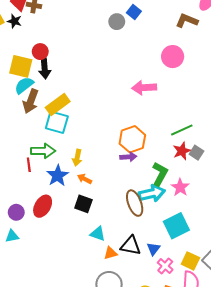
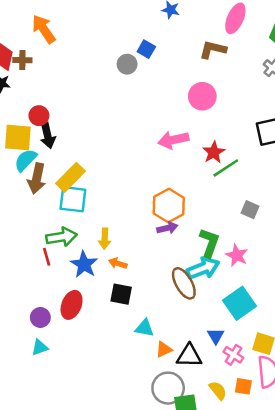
green line: (182, 130) -> (226, 168), moved
red star: (182, 151) -> (214, 152), moved
black triangle: (131, 246) -> (189, 356), moved

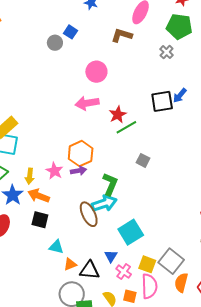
pink circle: (202, 96) -> (96, 72), moved
pink star: (237, 255) -> (54, 171), moved
orange arrow: (118, 263) -> (39, 196), size x1.5

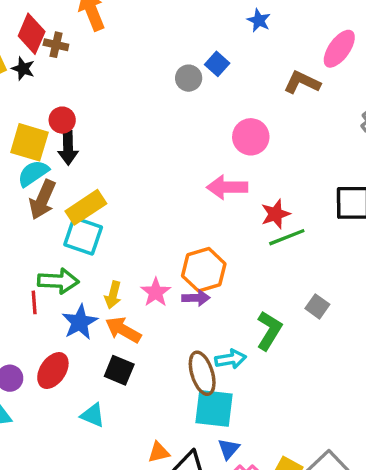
gray square: (143, 160) -> (317, 306), moved
green L-shape: (110, 184) -> (269, 331), moved
cyan arrow: (104, 203) -> (231, 359), size x0.7
cyan square: (131, 232) -> (214, 408), moved, turned 30
cyan triangle: (56, 247) -> (93, 415), moved

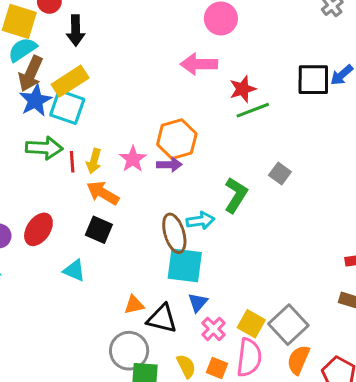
black arrow: (68, 148) -> (76, 31), moved
red line: (34, 302) -> (72, 162), moved
blue star: (80, 322) -> (35, 101), moved

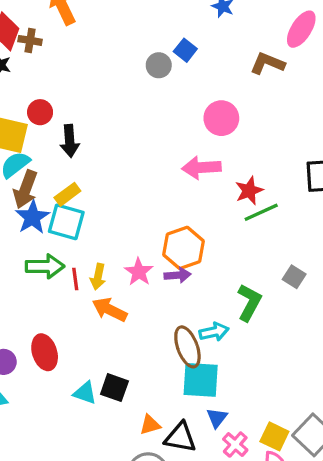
yellow rectangle: (70, 81) -> (67, 194), size x0.7
red ellipse: (38, 229) -> (45, 352), turned -48
black square: (99, 230) -> (114, 388), moved

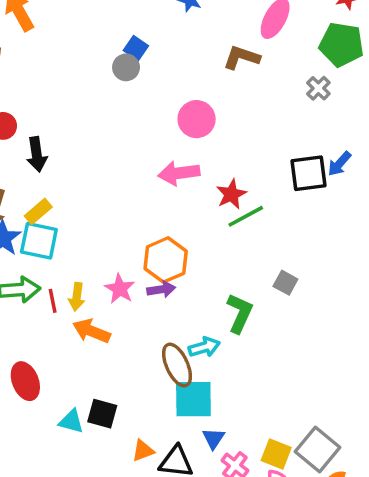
blue square: (185, 50) -> (136, 48), moved

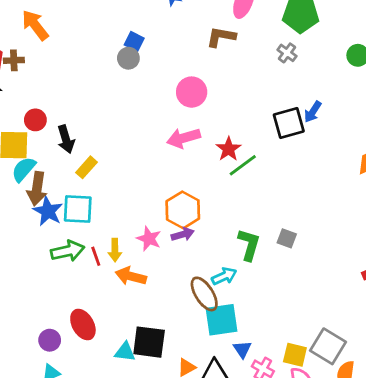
yellow rectangle: (38, 211) -> (86, 167), moved
gray square: (285, 283) -> (287, 238), moved
black square: (102, 414) -> (149, 342), size x1.4

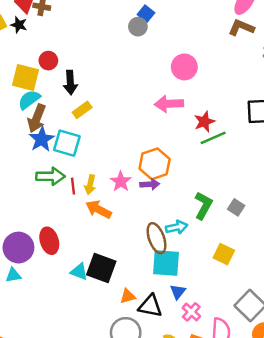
brown L-shape: (221, 37) -> (241, 28), moved
purple circle: (50, 340) -> (18, 248), size x1.6
yellow square: (295, 355) -> (224, 254), moved

